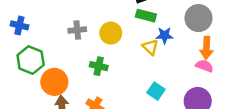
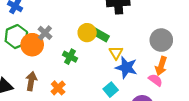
green rectangle: (146, 16) -> (101, 35), moved
gray cross: (77, 30) -> (45, 33), moved, turned 32
blue star: (164, 35) -> (126, 67), moved, size x1.5
orange circle: (54, 82) -> (32, 45), moved

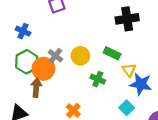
yellow circle: (87, 33) -> (80, 56), moved
green cross: (70, 57) -> (98, 79), moved
brown arrow: (31, 81) -> (36, 88), moved

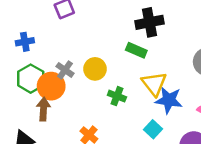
blue cross: (23, 31) -> (25, 42), turned -32
green rectangle: (112, 53) -> (136, 50), moved
yellow triangle: (129, 70) -> (154, 84), size x1.5

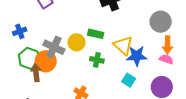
green rectangle: (136, 50) -> (96, 34), moved
gray cross: (65, 70) -> (54, 47), size x1.5
brown arrow: (43, 109) -> (36, 73), moved

